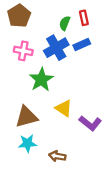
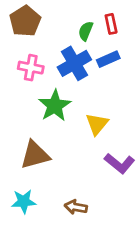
yellow triangle: (64, 108) -> (97, 124), moved, turned 36
cyan star: (28, 143) -> (24, 201), moved

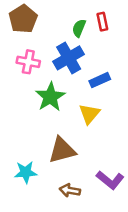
blue rectangle: (108, 59) -> (100, 80), moved
brown triangle: (35, 155) -> (62, 150), moved
purple L-shape: (120, 163) -> (110, 180), moved
cyan star: (24, 201) -> (26, 172), moved

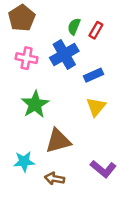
red rectangle: (102, 22) -> (96, 30), moved, turned 42
green star: (50, 97) -> (35, 104), moved
yellow triangle: (89, 114) -> (96, 107), moved
brown arrow: (70, 190) -> (55, 179), moved

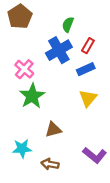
red rectangle: (96, 30) -> (88, 46), moved
pink cross: (27, 58) -> (24, 69), moved, turned 30
brown triangle: (58, 141) -> (53, 130), size x0.7

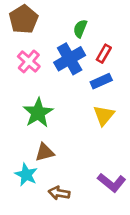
pink cross: (24, 69) -> (29, 61), moved
brown triangle: (53, 130) -> (45, 152), moved
cyan star: (22, 149) -> (26, 175), turned 30

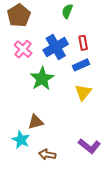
green semicircle: (80, 29) -> (67, 11), moved
red rectangle: (104, 54) -> (83, 43), turned -40
green star: (38, 113) -> (42, 79), moved

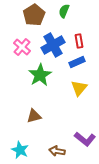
brown pentagon: (19, 15) -> (34, 15), moved
cyan star: (21, 140) -> (20, 150), moved
brown arrow: (47, 155) -> (57, 151), moved

